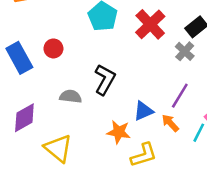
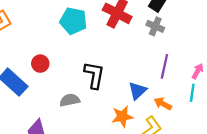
orange arrow: (170, 123) -> (163, 104), moved

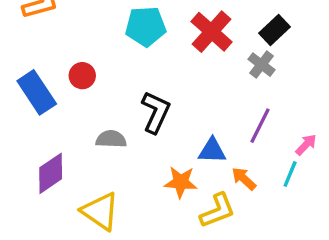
cyan pentagon: (73, 21) -> (146, 26), turned -30
blue triangle: (137, 91) -> (212, 151), turned 30

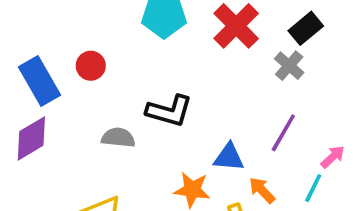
black L-shape: (156, 112) -> (169, 111), turned 78
purple diamond: (51, 173) -> (31, 138), moved

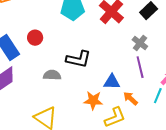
gray cross: (289, 66) -> (140, 43), moved
purple line: (283, 133) -> (140, 67), turned -40

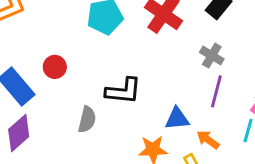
purple line: (140, 67) -> (216, 91), turned 35
gray semicircle: (52, 75) -> (87, 119), turned 108

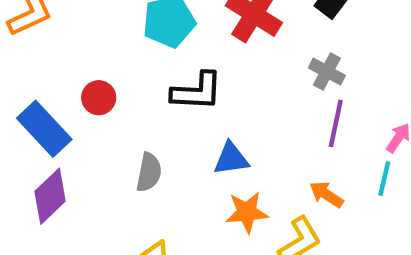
black L-shape: (123, 91) -> (197, 91), moved
blue triangle: (177, 119) -> (231, 159), moved

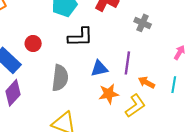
purple line: (336, 123) -> (127, 63), moved
gray semicircle: (149, 172) -> (60, 78), size x1.4
cyan line: (384, 179) -> (174, 85), moved

